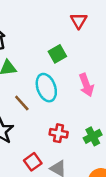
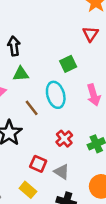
red cross: (59, 133) -> (64, 139), turned 35
red square: (33, 162) -> (38, 164), turned -35

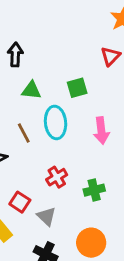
green triangle: (21, 74) -> (31, 90), moved

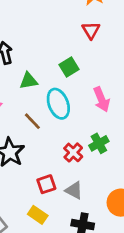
green cross: (94, 190) -> (99, 143), moved
red square: (20, 202) -> (46, 184), turned -36

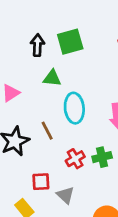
green square: (69, 67) -> (70, 42), moved, size x1.4
brown line: (32, 121) -> (47, 131), moved

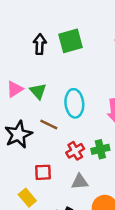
green triangle: (52, 78) -> (38, 91), moved, turned 42
brown line: (47, 131) -> (49, 124), turned -36
gray triangle: (66, 195) -> (80, 182), moved, turned -48

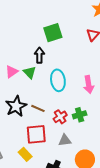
black arrow: (40, 44) -> (39, 55), moved
brown line: (49, 124) -> (38, 108), moved
red square: (43, 172) -> (36, 134), size x1.5

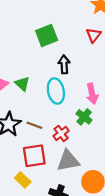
black arrow: (39, 55) -> (64, 64), moved
green cross: (80, 115) -> (84, 117), moved, turned -32
gray triangle: (65, 140) -> (68, 161), size x1.5

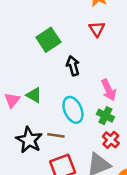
cyan ellipse: (56, 91) -> (73, 110), moved
red cross: (61, 133) -> (111, 140), moved

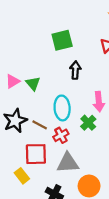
red cross: (111, 140) -> (61, 135), moved

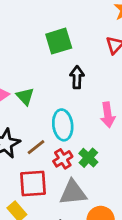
green cross: (88, 123) -> (88, 158), moved
brown line: (40, 125) -> (36, 147), turned -63

